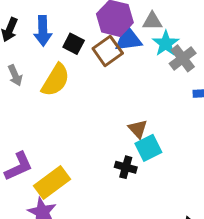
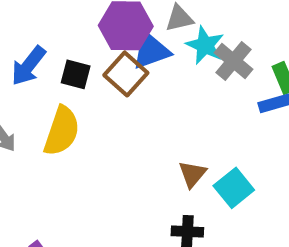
blue arrow: (43, 31) -> (28, 66), turned 52
brown triangle: (138, 129) -> (192, 174), turned 35
cyan square: (148, 148) -> (234, 188), moved

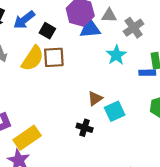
cyan star: (205, 45) -> (116, 55), moved
gray cross: (233, 61) -> (134, 28), moved
brown square: (126, 74) -> (54, 57), moved, turned 30

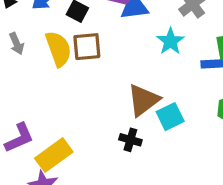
yellow semicircle: (33, 58) -> (58, 49), turned -52
brown triangle: (95, 98) -> (143, 100), size x1.6

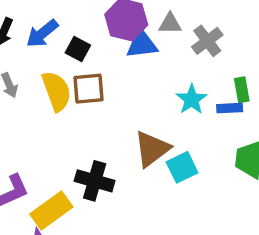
cyan star: (170, 41) -> (192, 99), moved
black cross: (130, 140) -> (95, 181), moved, size x1.5

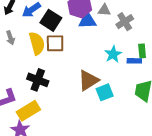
black square: (78, 49) -> (51, 20), size x1.5
black cross: (95, 181) -> (38, 80), moved

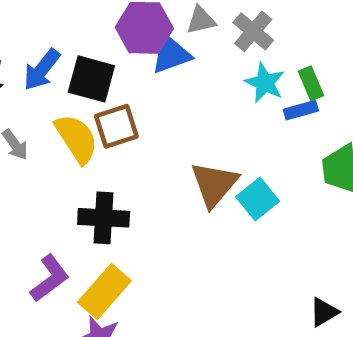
cyan star: (113, 54) -> (265, 83), moved

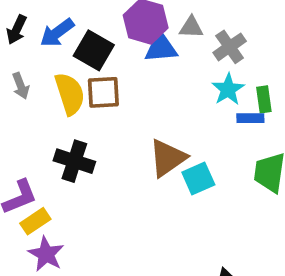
yellow rectangle: (104, 291) -> (35, 221), moved, size x0.7

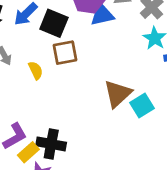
yellow semicircle: (70, 94) -> (36, 70), moved, size x0.6
black cross: (74, 161) -> (51, 144), moved

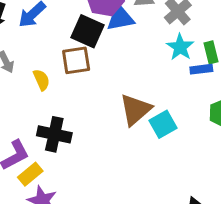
black square: (54, 23) -> (87, 31), moved
black cross: (51, 144) -> (54, 134), moved

